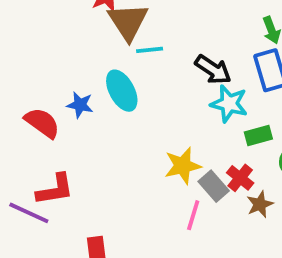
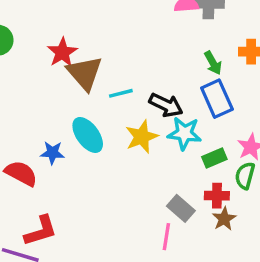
cyan line: (150, 50) -> (121, 93), moved
yellow star: (183, 166) -> (142, 137), moved
red cross: (240, 178) -> (217, 196), moved, turned -30

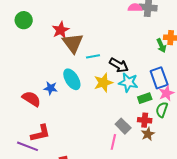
green arrow: (213, 63) -> (161, 46), moved
blue rectangle: (217, 99) -> (159, 78), moved

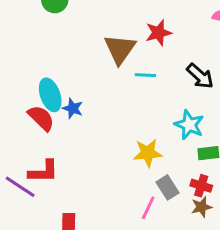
red star: (61, 30) -> (158, 33), moved
black arrow: (119, 65) -> (200, 76), moved
cyan ellipse: (72, 79) -> (50, 95), moved
yellow star: (103, 83) -> (148, 153), moved

